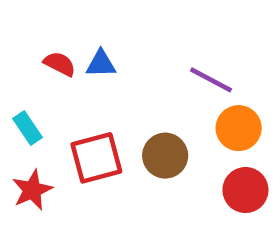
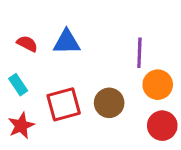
red semicircle: (60, 64) -> (27, 44), moved
blue triangle: (101, 64) -> (67, 42), size x1.4
purple line: (211, 80) -> (139, 53), turned 64

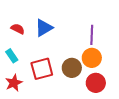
blue triangle: (67, 42) -> (44, 28), turned -30
orange circle: (158, 85) -> (92, 58), moved
red circle: (162, 126) -> (96, 83), moved

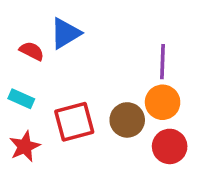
blue triangle: (44, 28) -> (65, 33), moved
cyan rectangle: (12, 56) -> (21, 99), turned -32

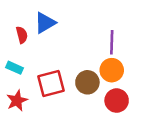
red semicircle: (32, 51) -> (22, 35), turned 49

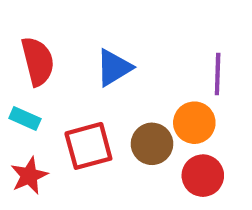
blue triangle: (45, 23) -> (114, 68), moved
red semicircle: (22, 35) -> (38, 61), size x1.6
purple line: (112, 42) -> (218, 74), moved

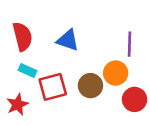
blue triangle: (114, 68) -> (68, 40), turned 50
cyan rectangle: (25, 118) -> (28, 70), moved
red circle: (203, 176) -> (135, 99), moved

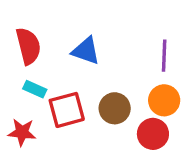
orange circle: (116, 73) -> (164, 100), moved
red circle: (135, 99) -> (153, 134), moved
red star: (17, 104) -> (22, 132), turned 30

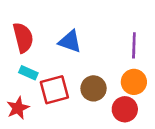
red star: (22, 132) -> (18, 108), turned -30

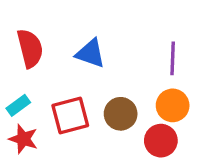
cyan rectangle: (28, 73) -> (18, 105), moved, turned -60
red star: (18, 108) -> (23, 139), turned -30

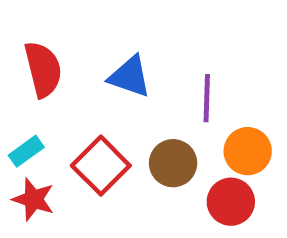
purple line: (173, 58) -> (207, 98), moved
red square: (70, 115) -> (101, 166), turned -30

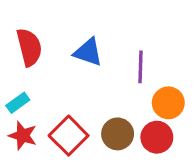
brown circle: (173, 163) -> (118, 134), moved
red square: (101, 166) -> (69, 136), moved

